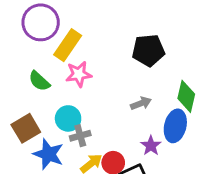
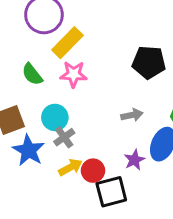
gray cross: (80, 136) -> (64, 137), turned -30

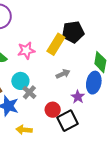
yellow rectangle: (67, 43) -> (56, 44), moved
gray arrow: (132, 115) -> (63, 74), moved
yellow arrow: (71, 167) -> (24, 130), moved, turned -133

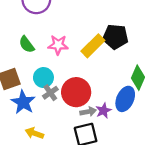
gray arrow: (63, 74) -> (88, 112), moved
red circle: (53, 110) -> (76, 92), moved, size x1.6

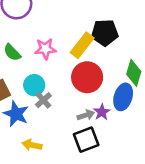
red circle: (76, 92) -> (87, 77), moved

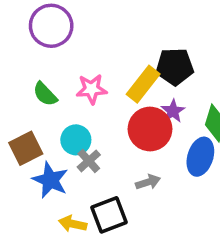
purple star: (102, 112) -> (173, 111), moved
black square: (86, 140) -> (109, 215), moved

